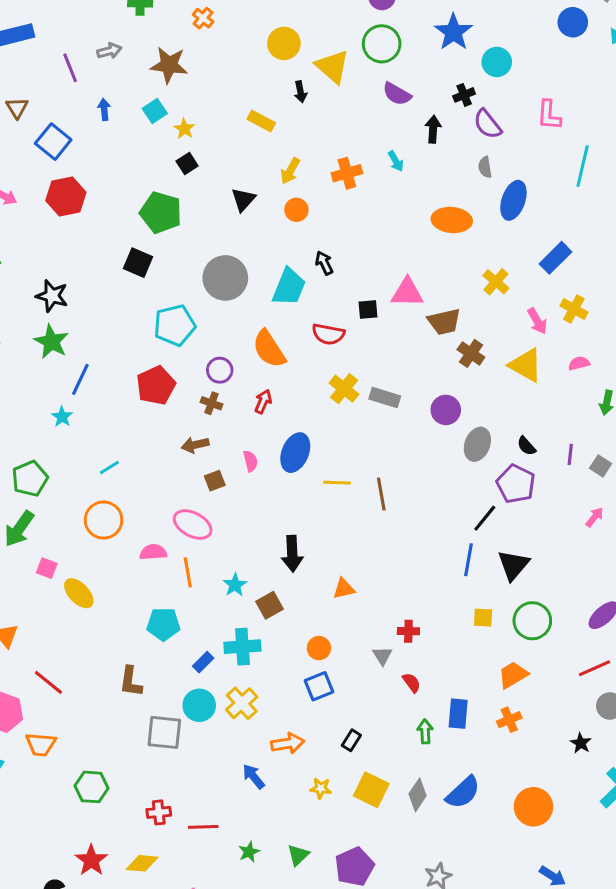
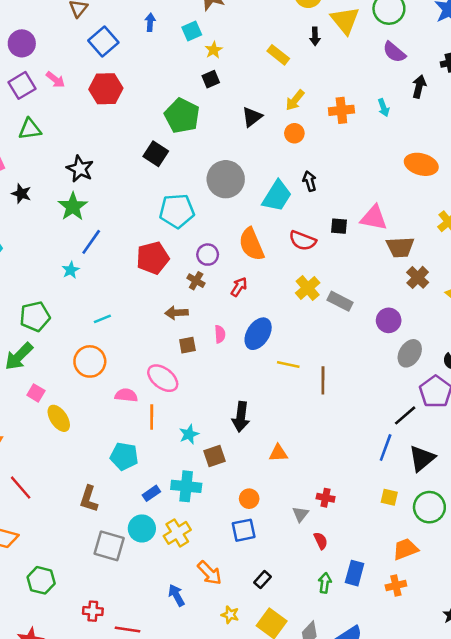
orange arrow: (288, 743) -> (209, 573), turned 44

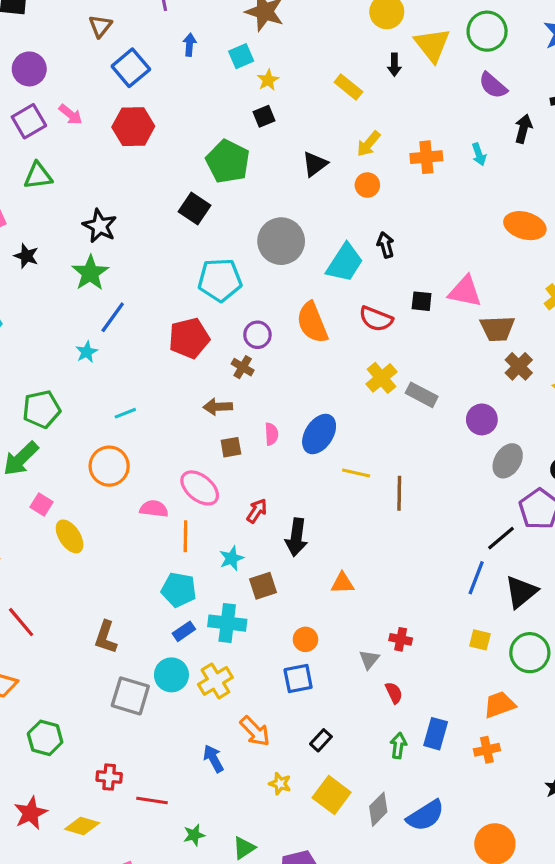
red arrow: (239, 287) -> (257, 511), moved
cyan pentagon: (124, 456) -> (179, 590), moved

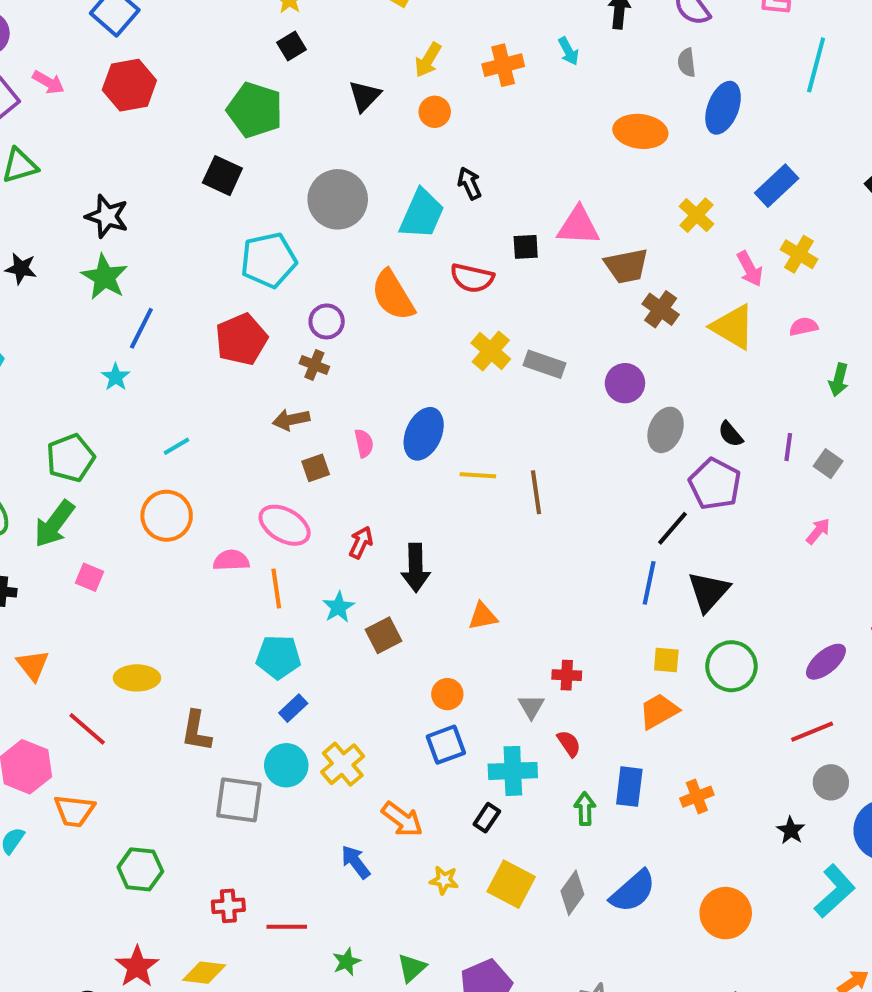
yellow ellipse: (70, 536) -> (137, 678), moved, turned -48
cyan cross: (227, 623) -> (513, 771), moved
orange trapezoid: (499, 705) -> (659, 711), moved

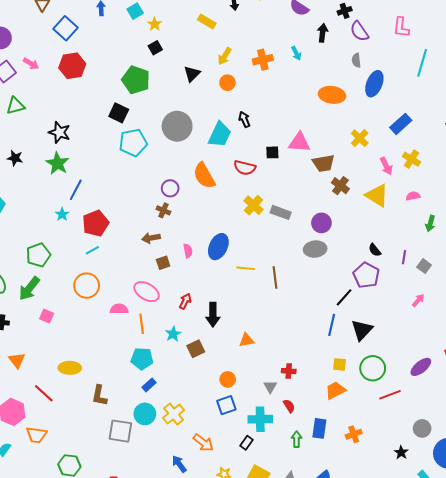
cyan pentagon: (269, 260) -> (133, 143), moved
red pentagon: (241, 339) -> (96, 223), moved
gray ellipse: (666, 430) -> (315, 249), moved, turned 60
red line: (812, 732) -> (390, 395), moved

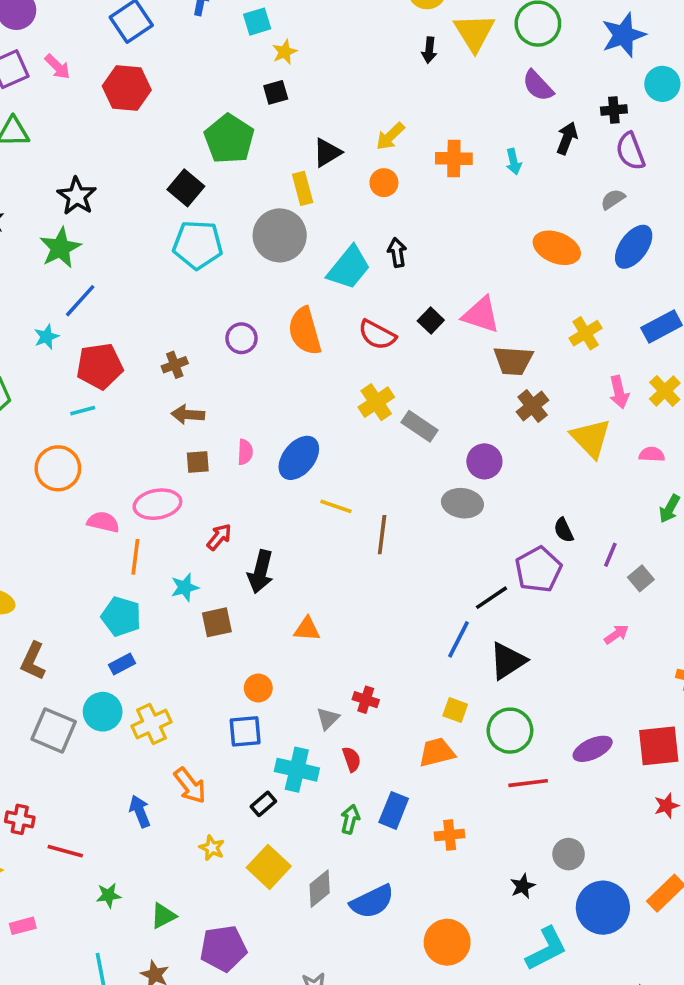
yellow rectangle: (207, 21) -> (303, 188), moved, turned 30
gray semicircle: (356, 60) -> (613, 199), turned 48
black square: (272, 152) -> (431, 320), turned 32
brown cross: (163, 210) -> (175, 365), moved, turned 32
pink ellipse: (147, 292) -> (157, 504), turned -55

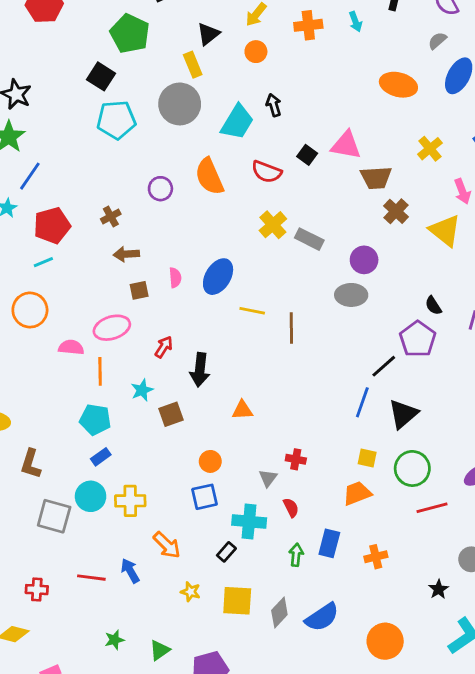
yellow cross: (152, 724) -> (130, 501), turned 32
red line: (65, 851) -> (91, 578), moved
yellow square: (269, 867) -> (237, 601), turned -32

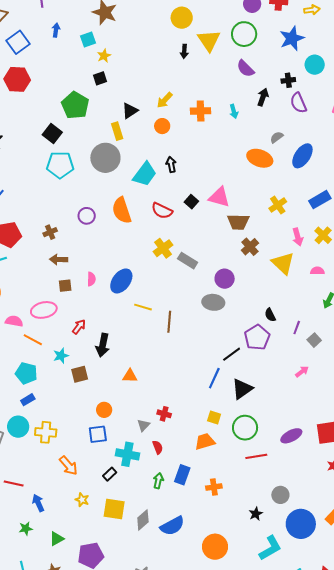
gray semicircle: (437, 41) -> (277, 137), moved
orange line: (100, 371) -> (33, 340), turned -66
blue arrow: (130, 571) -> (38, 503), moved

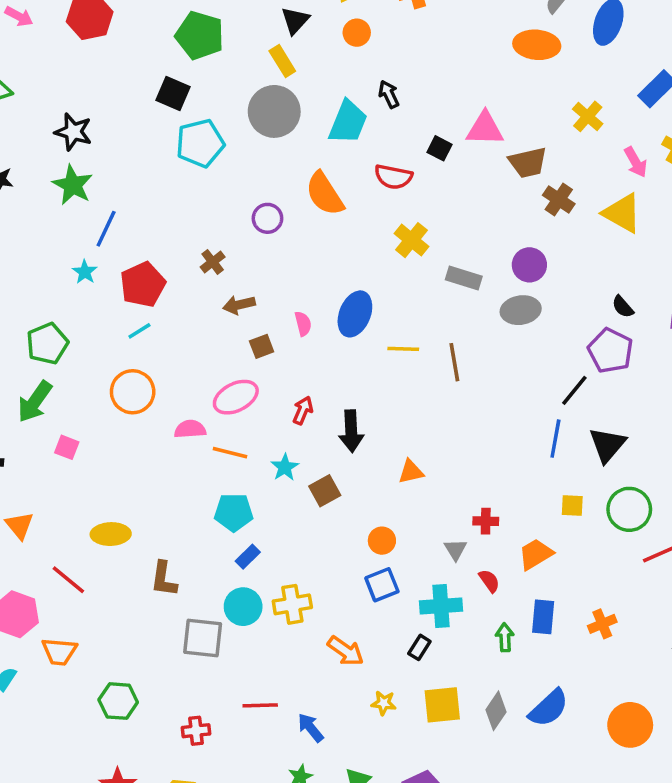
gray rectangle: (188, 261) -> (464, 278), moved
orange trapezoid: (205, 441) -> (536, 554), moved

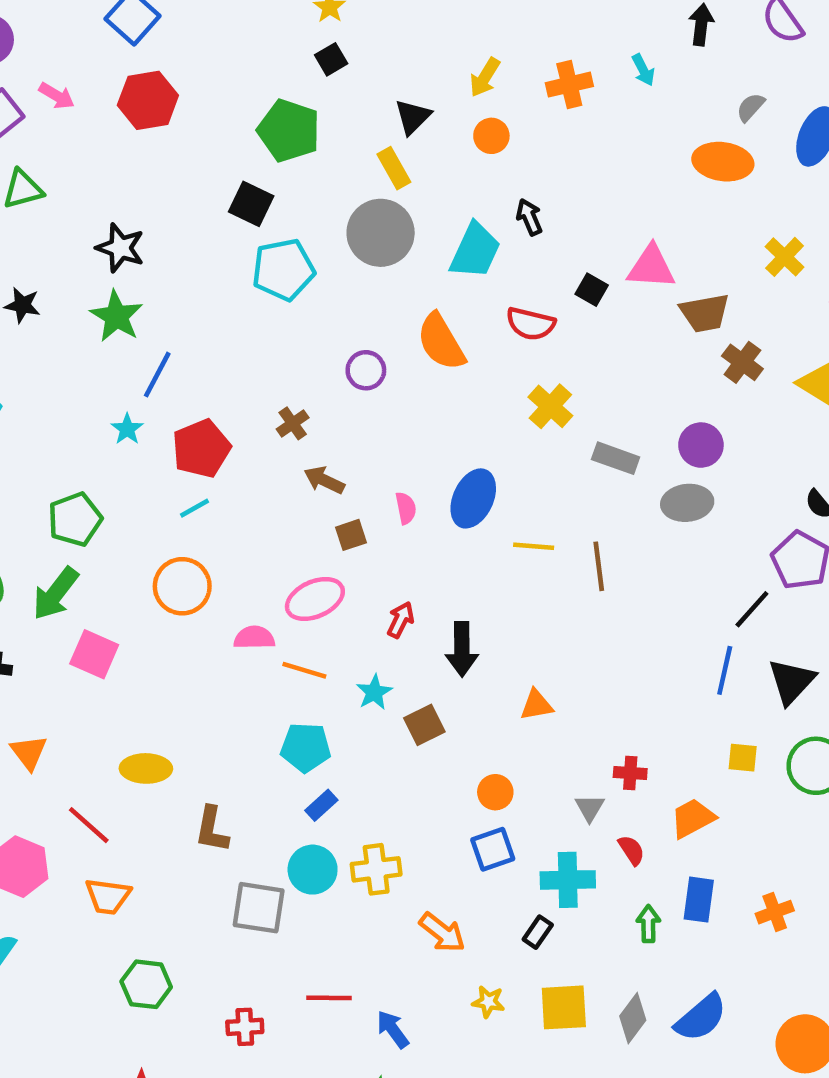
brown arrow: (239, 305) -> (324, 480), turned 36
pink square: (67, 447) -> (94, 654), size x1.5
orange trapezoid: (59, 652) -> (108, 896), moved

